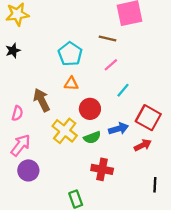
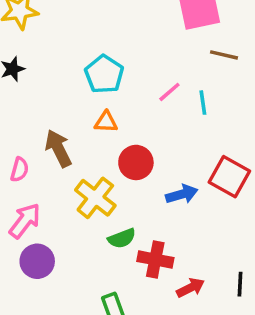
brown line: (108, 38) -> (224, 55), moved
cyan line: (123, 90) -> (203, 103), moved, turned -48
green semicircle: (92, 137) -> (122, 238), moved
red arrow: (143, 145) -> (191, 288), moved

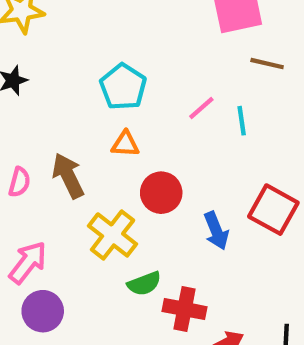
pink semicircle: (20, 170) -> (19, 182), moved
blue arrow: (182, 194) -> (216, 231), turned 84

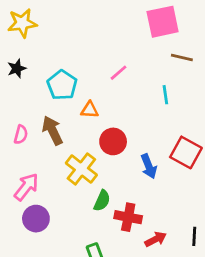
cyan pentagon: (123, 87) -> (62, 85), moved
pink line: (201, 108) -> (119, 73), moved
green semicircle: (144, 284) -> (102, 201), turned -45

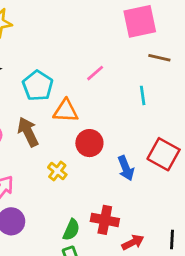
orange triangle: (90, 110) -> (66, 111), size x1.4
yellow cross: (81, 169) -> (57, 171), size x0.6
green semicircle: (102, 201) -> (71, 230), moved

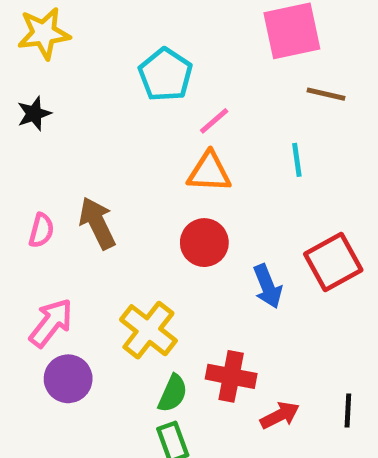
cyan pentagon: (38, 86) -> (165, 75), moved
orange triangle: (66, 111) -> (209, 172), moved
red square: (164, 154) -> (333, 262), turned 32
yellow cross: (57, 171) -> (148, 330), moved, size x1.6

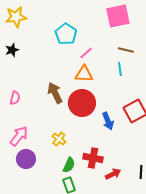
brown line: (326, 94) -> (126, 50), moved
brown arrow: (97, 223) -> (55, 93), moved
red circle: (204, 243) -> (82, 103), size x1.4
yellow cross: (148, 330) -> (59, 139), size x0.6

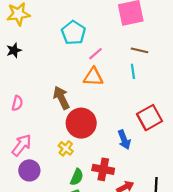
red circle: (82, 103) -> (81, 123), moved
blue arrow: (108, 121) -> (124, 140), moved

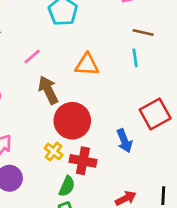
pink line: (95, 54) -> (32, 57), moved
red cross: (103, 169) -> (83, 161), moved

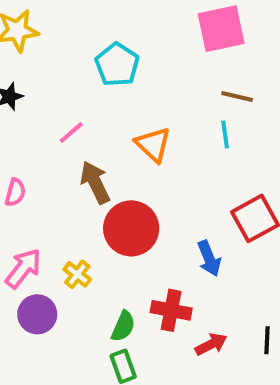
orange triangle: (87, 65) -> (153, 144), turned 40
yellow cross: (54, 151) -> (77, 274), moved
red cross: (83, 161) -> (171, 310), moved

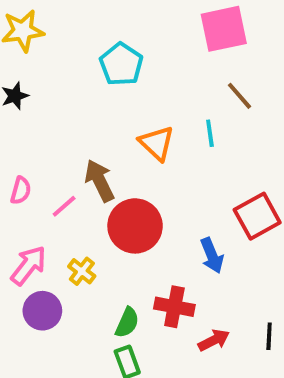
brown line: (237, 97) -> (239, 96), turned 36
pink line: (71, 133) -> (64, 206), moved
cyan line: (225, 135) -> (210, 133), moved

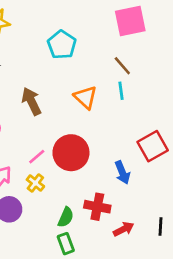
brown line: (239, 96) -> (122, 66), moved
brown arrow: (100, 181) -> (31, 101), moved
pink line: (64, 206) -> (37, 157), moved

